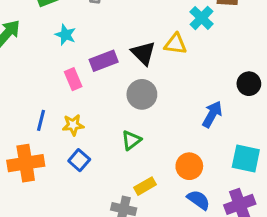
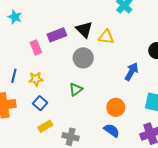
cyan star: (65, 35) -> (15, 17), moved
yellow triangle: (176, 44) -> (106, 37), moved
yellow rectangle: (145, 186) -> (45, 126), moved
blue semicircle: (198, 200) -> (112, 130), moved

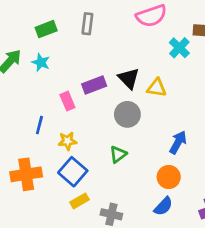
blue arrow: (132, 72) -> (178, 142), moved
blue line: (14, 76) -> (39, 125), moved
blue square: (40, 103) -> (73, 172), size x1.5
blue semicircle: (112, 130) -> (163, 206), turned 98

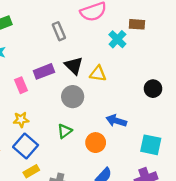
gray rectangle: (87, 24) -> (59, 31), moved, turned -30
blue arrow: (178, 142) -> (116, 121), turned -102
orange circle: (169, 177) -> (96, 143), moved

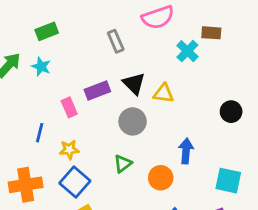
blue arrow: (116, 121) -> (186, 151), turned 78

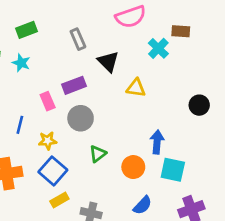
gray rectangle: (116, 41) -> (78, 39), moved
black triangle: (134, 83) -> (108, 62), moved
gray circle: (133, 121) -> (81, 118), moved
cyan square: (228, 181) -> (173, 170), moved

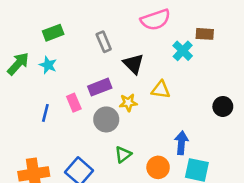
blue line: (20, 125) -> (45, 113), moved
yellow star: (48, 141) -> (128, 103), moved

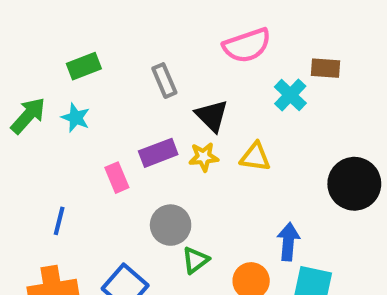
yellow star: (128, 103) -> (204, 157), moved
black circle: (223, 106) -> (354, 184), size x1.6
blue line: (45, 113) -> (59, 221), moved
gray circle: (106, 119) -> (171, 225), moved

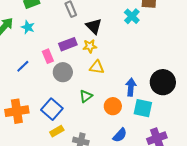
yellow triangle: (255, 157) -> (97, 67), moved
black circle: (354, 184) -> (163, 82), moved
blue line: (59, 221) -> (23, 66), moved, turned 32
gray circle: (171, 225) -> (63, 72), moved

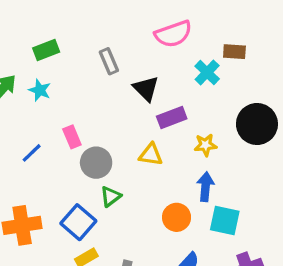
purple rectangle: (68, 44) -> (172, 118), moved
yellow star: (90, 46) -> (205, 145), moved
black circle: (163, 82) -> (257, 124), moved
green triangle: (86, 96) -> (111, 196), moved

